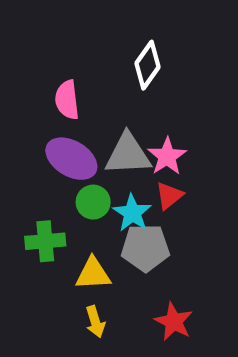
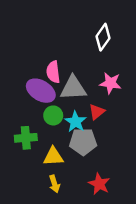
white diamond: (147, 65) -> (103, 37), moved
pink semicircle: (67, 100) -> (53, 72), moved
pink star: (167, 156) -> (110, 83), moved, turned -30

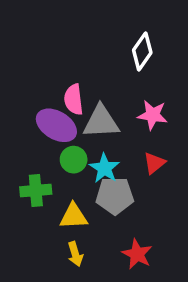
red triangle: (97, 112) -> (154, 163), moved

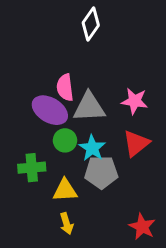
white diamond: (142, 51) -> (91, 24), moved
red triangle: (154, 163) -> (136, 143), size x1.4
red star: (137, 254) -> (142, 227), moved

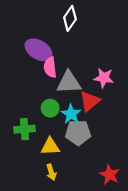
purple ellipse: (50, 110) -> (38, 50), moved
red triangle: (136, 143) -> (90, 101), moved

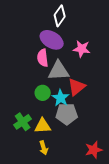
purple ellipse: (38, 50) -> (52, 40), moved
pink star: (104, 78) -> (82, 49), moved
green cross: (24, 129) -> (23, 122), moved, turned -30
red star: (110, 175) -> (94, 150), turned 30

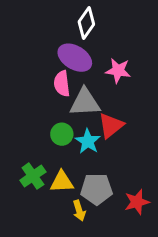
gray pentagon: (67, 114) -> (96, 189), moved
yellow arrow: (44, 148) -> (79, 211), moved
red star: (94, 150) -> (137, 202), moved

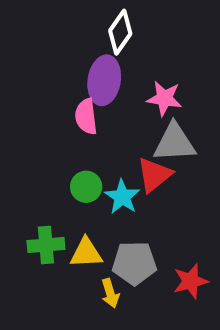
purple ellipse: (75, 58) -> (104, 80), turned 68
gray triangle: (85, 102) -> (174, 143), moved
green cross: (33, 176) -> (46, 245), turned 30

